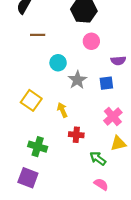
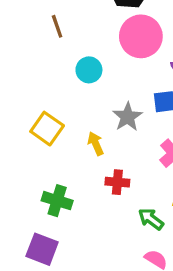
brown line: (38, 35) -> (57, 26), turned 72
pink circle: (91, 41) -> (141, 36), size x1.6
gray star: (77, 80) -> (127, 117), moved

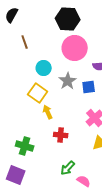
gray star: (127, 117) -> (68, 81), moved
yellow square: (47, 129) -> (38, 93), moved
green arrow: (151, 219) -> (68, 168), moved, turned -84

